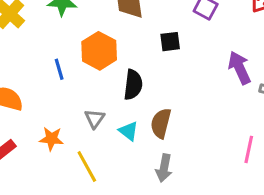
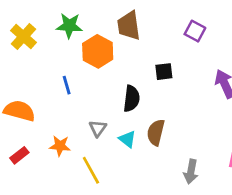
black square: (170, 42) -> (164, 72), moved
orange hexagon: (99, 51) -> (98, 51), moved
gray arrow: (164, 168) -> (191, 172), moved

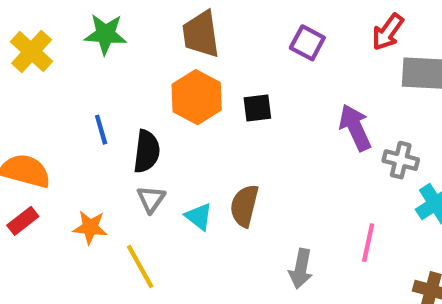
orange hexagon: (98, 51) -> (197, 97), moved
black semicircle: (131, 99) -> (147, 151), moved
red rectangle: (19, 155) -> (23, 221), moved

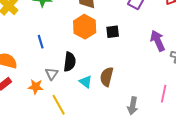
black semicircle: (147, 151) -> (70, 62), moved
gray triangle: (151, 199) -> (52, 74), moved

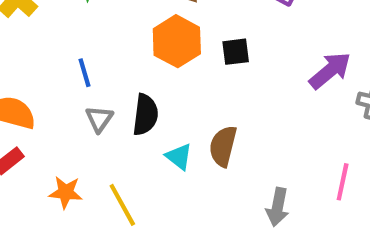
purple arrow: (158, 41) -> (330, 71), turned 75
gray triangle: (52, 74) -> (99, 119), moved
orange star: (36, 87) -> (66, 192), moved

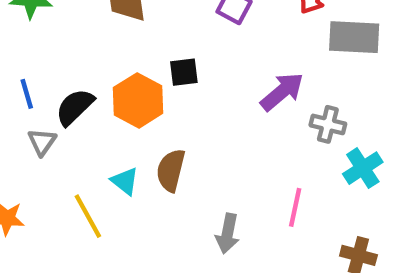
orange hexagon: (177, 41) -> (138, 100), moved
black semicircle: (145, 115) -> (75, 107), moved, turned -141
yellow line: (122, 205) -> (88, 216), moved

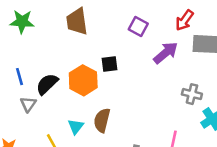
purple arrow: (282, 92) -> (166, 53), moved
cyan triangle: (125, 181) -> (76, 127), turned 30

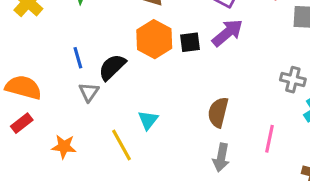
purple arrow: (166, 53) -> (227, 33), moved
orange hexagon: (83, 80) -> (154, 39), moved
brown semicircle: (102, 120) -> (218, 112), moved

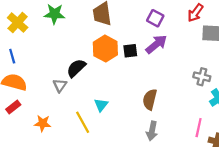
blue line: (78, 58) -> (12, 56), moved
pink line: (269, 139) -> (199, 128), moved

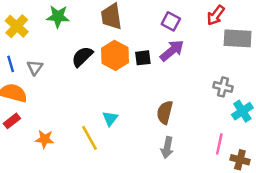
black semicircle: (76, 68) -> (82, 57), moved
gray triangle: (60, 85) -> (35, 67), moved

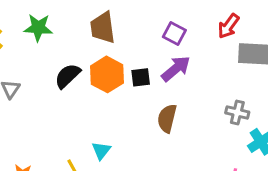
brown semicircle: (165, 112) -> (167, 118), moved

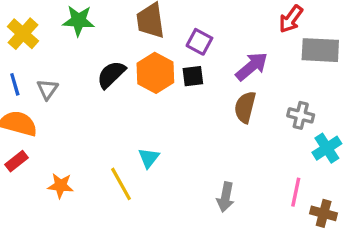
purple square: (174, 33) -> (199, 42), moved
purple arrow: (176, 69) -> (252, 66), moved
brown semicircle: (167, 118) -> (245, 107), moved

